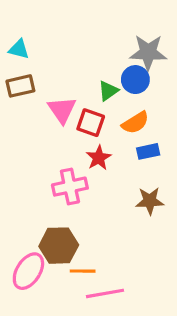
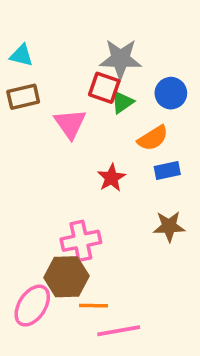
gray star: (148, 52) -> (120, 59), moved
blue circle: (135, 80) -> (171, 93), moved
red square: (91, 123) -> (104, 88), moved
pink cross: (70, 187) -> (81, 241), moved

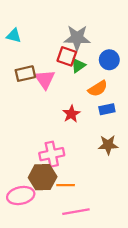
brown rectangle: (23, 97) -> (25, 74), moved
pink ellipse: (32, 306) -> (21, 196), turned 45
orange line: (93, 306) -> (66, 185), moved

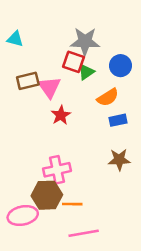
red star: (71, 114) -> (61, 115), moved

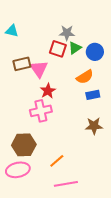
gray star: (85, 41) -> (67, 33), size x0.7
green triangle: (86, 72) -> (75, 48), moved
pink cross: (57, 170) -> (41, 111), moved
brown hexagon: (47, 195) -> (24, 145), moved
orange line: (72, 204) -> (57, 161), turned -42

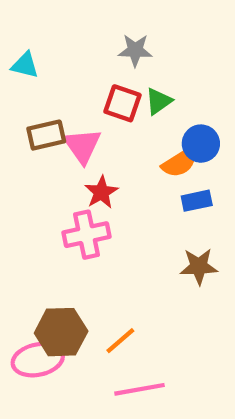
gray star: (67, 33) -> (135, 50), moved
blue circle: (95, 52) -> (201, 144), moved
brown hexagon: (24, 145) -> (61, 332), moved

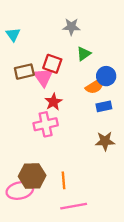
cyan triangle: (25, 65) -> (13, 35), turned 40
red square: (123, 103) -> (52, 64), moved
orange line: (120, 341) -> (64, 180), turned -54

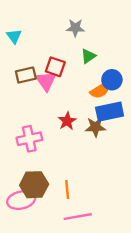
red star: (53, 102) -> (67, 121), moved
blue rectangle: (104, 106) -> (110, 112), size x1.6
pink cross: (46, 124) -> (29, 139), moved
brown star: (105, 141) -> (95, 127), moved

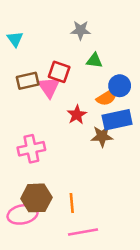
green triangle: (88, 56) -> (94, 61), turned 42
red star: (67, 121) -> (77, 115), moved

